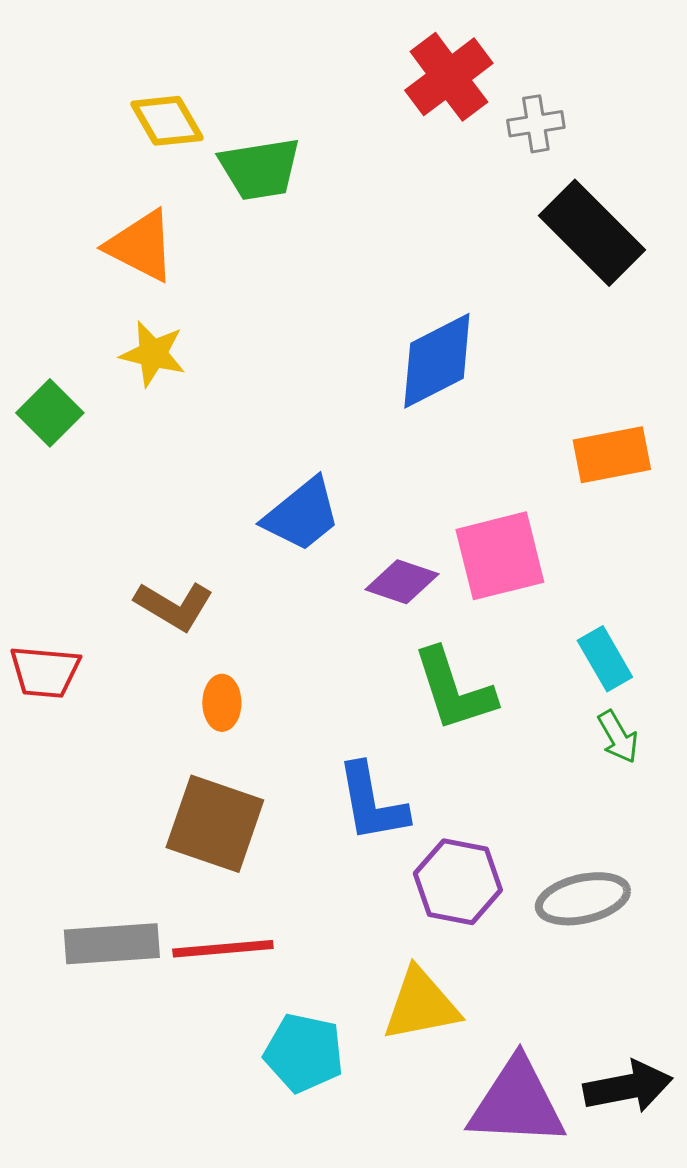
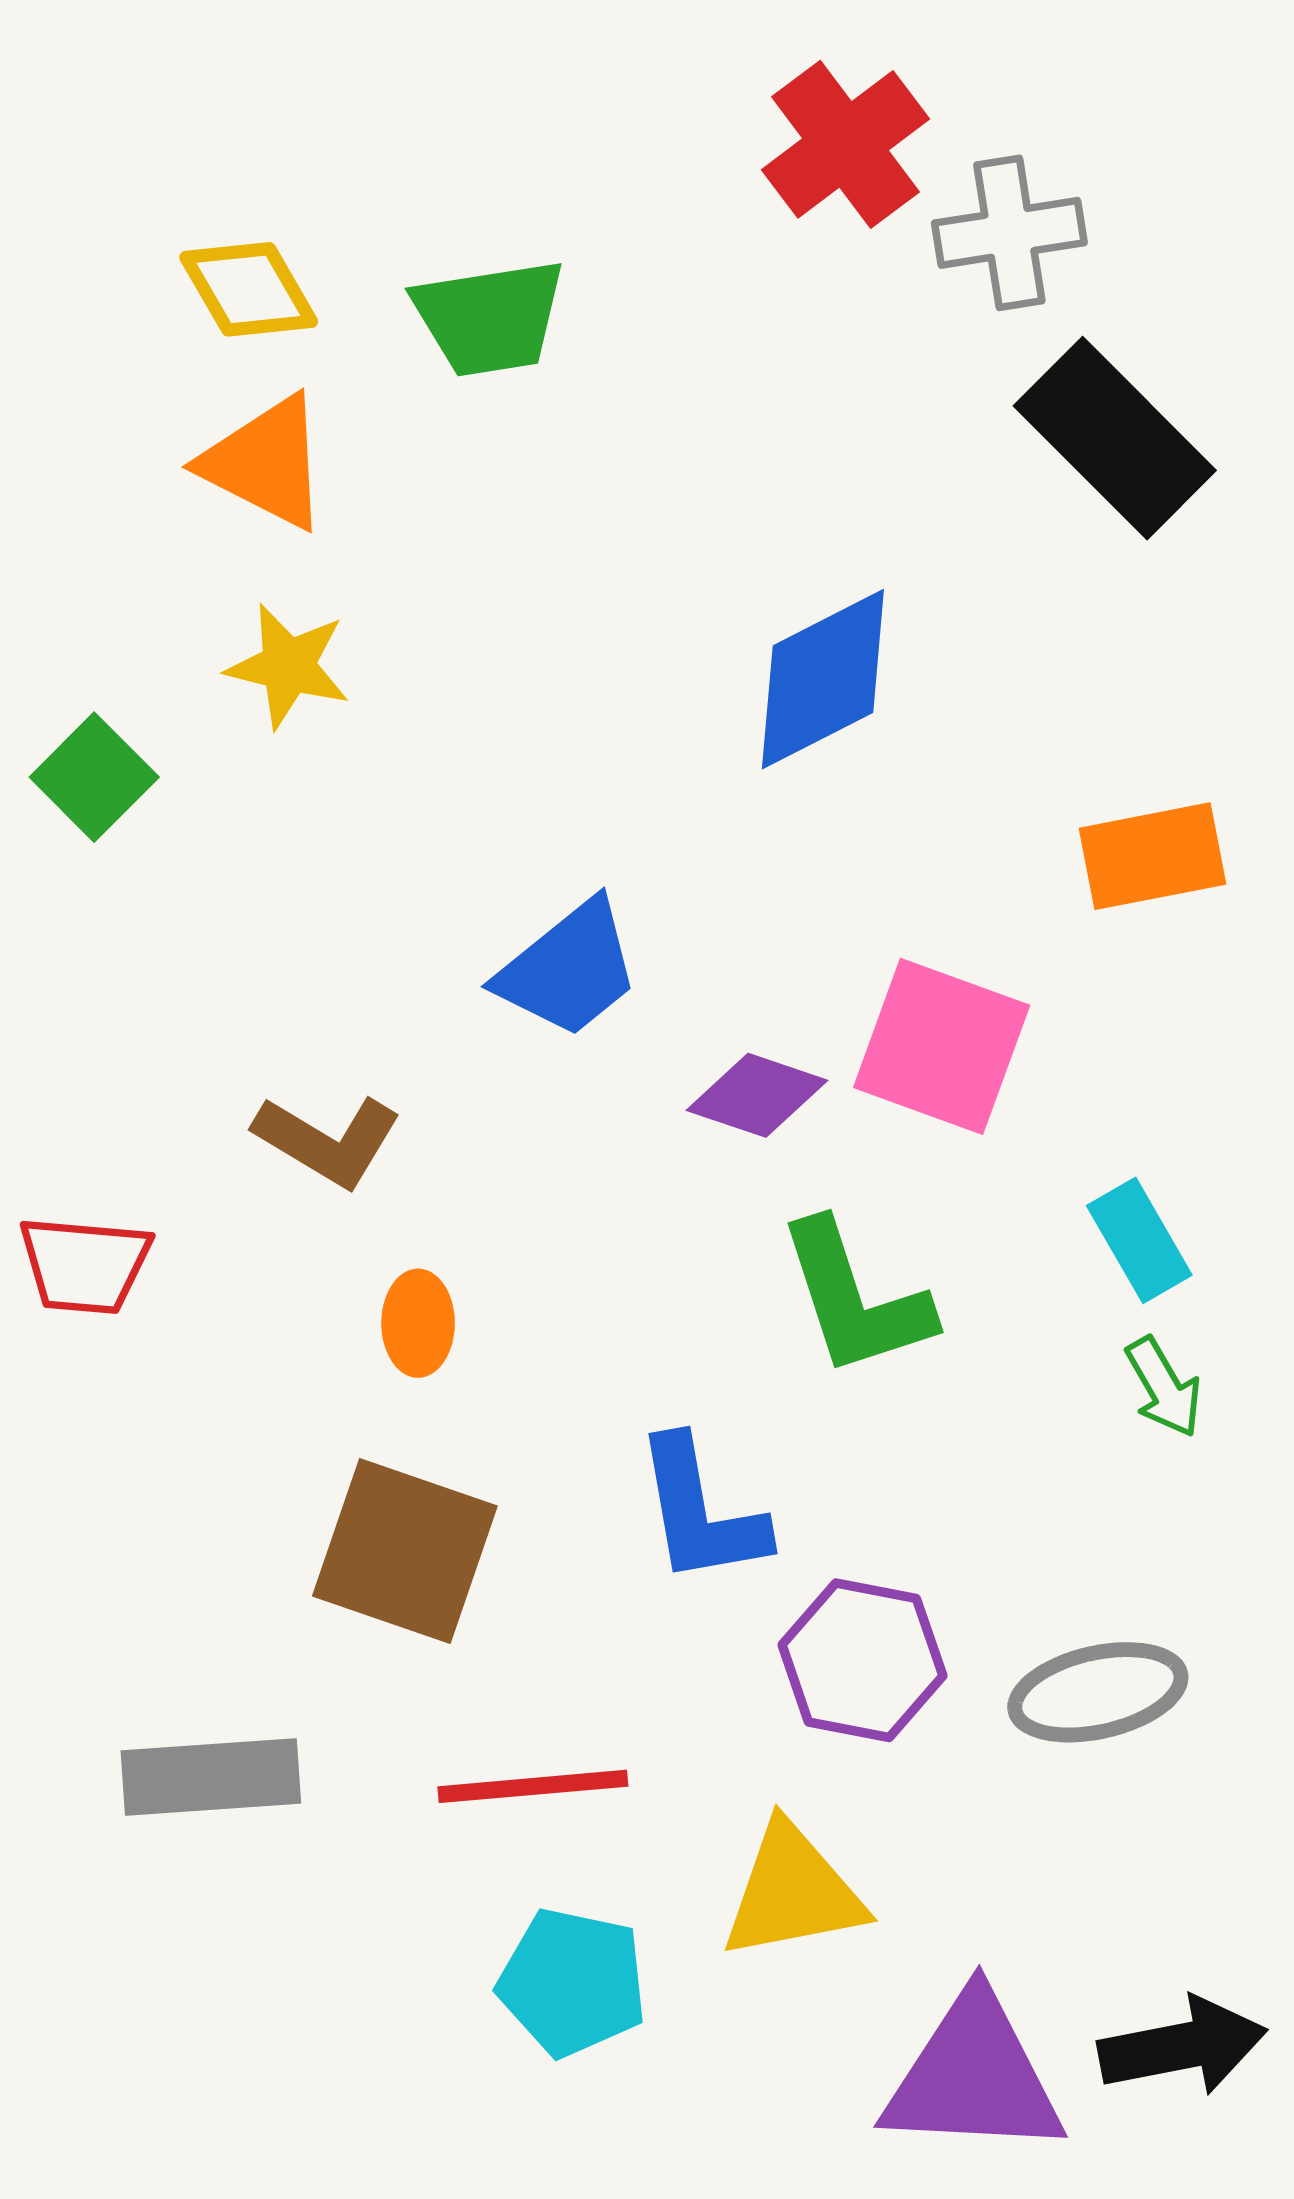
yellow diamond: (167, 121) -> (249, 289), moved
gray cross: (536, 124) -> (1009, 233), size x1.4
pink square: (500, 556) -> (942, 1046), turned 34
red line: (223, 949) -> (533, 1786), moved

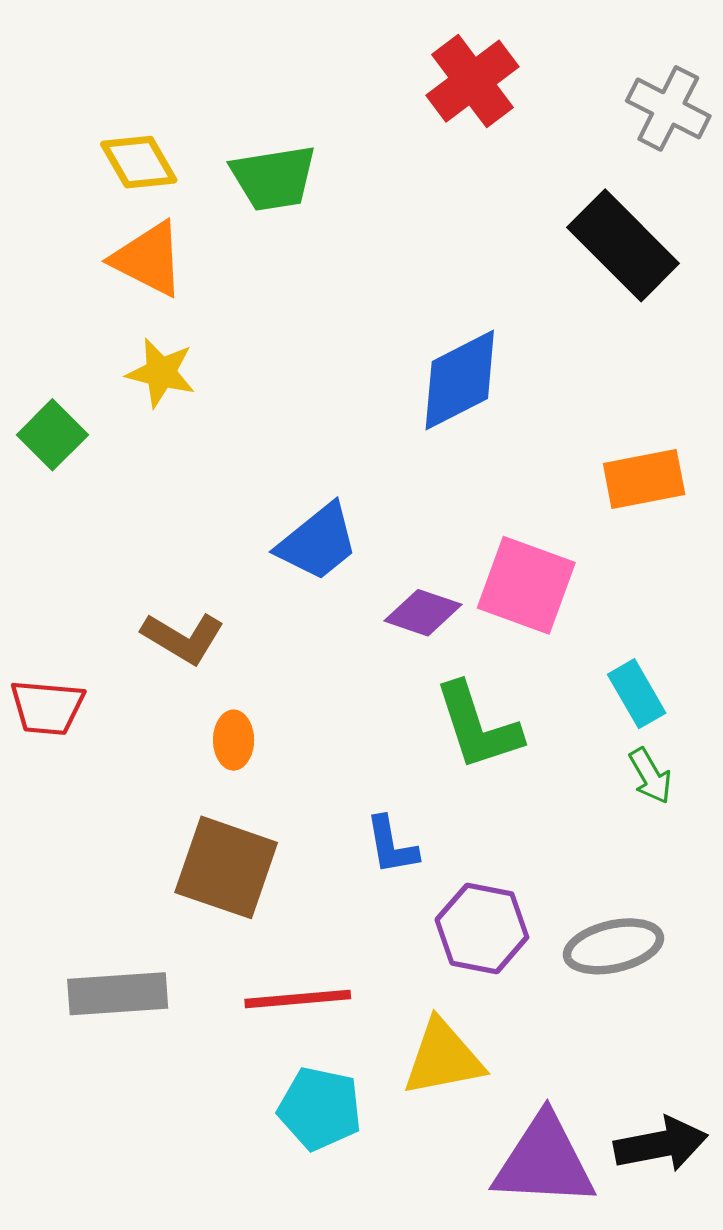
gray cross: (1009, 233) -> (668, 108), moved, turned 36
blue L-shape: (701, 1512) -> (391, 845), size x0.7

